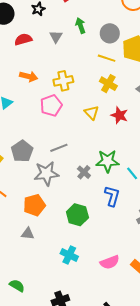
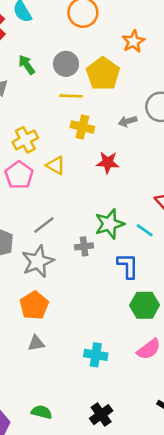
yellow triangle: (92, 113) -> (56, 165), moved
gray cross: (84, 172) -> (84, 246), turned -32
green hexagon: (77, 215) -> (145, 305), moved

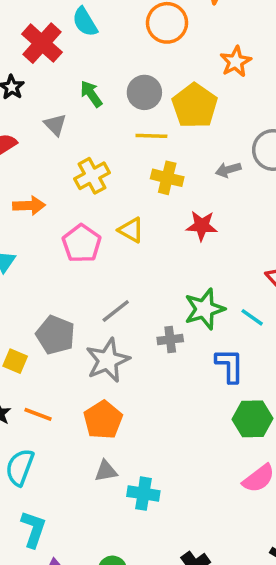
yellow cross: (25, 140) -> (92, 176), moved
cyan cross: (96, 355) -> (143, 494), moved

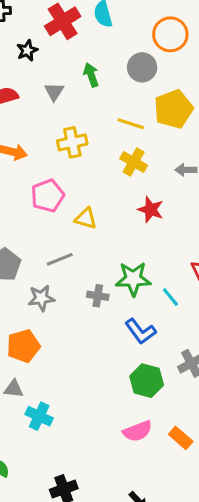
gray circle: (144, 92) -> (142, 67), moved
yellow triangle: (131, 230) -> (86, 218), moved, turned -30
gray star: (108, 360) -> (41, 298), size x0.7
blue L-shape: (230, 366) -> (140, 331), turned 128

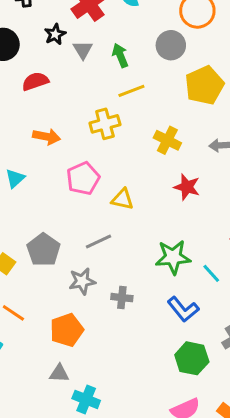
gray triangle: (54, 92) -> (83, 50), moved
yellow line: (131, 124) -> (131, 91), moved, turned -36
gray cross: (98, 296) -> (122, 298), moved

